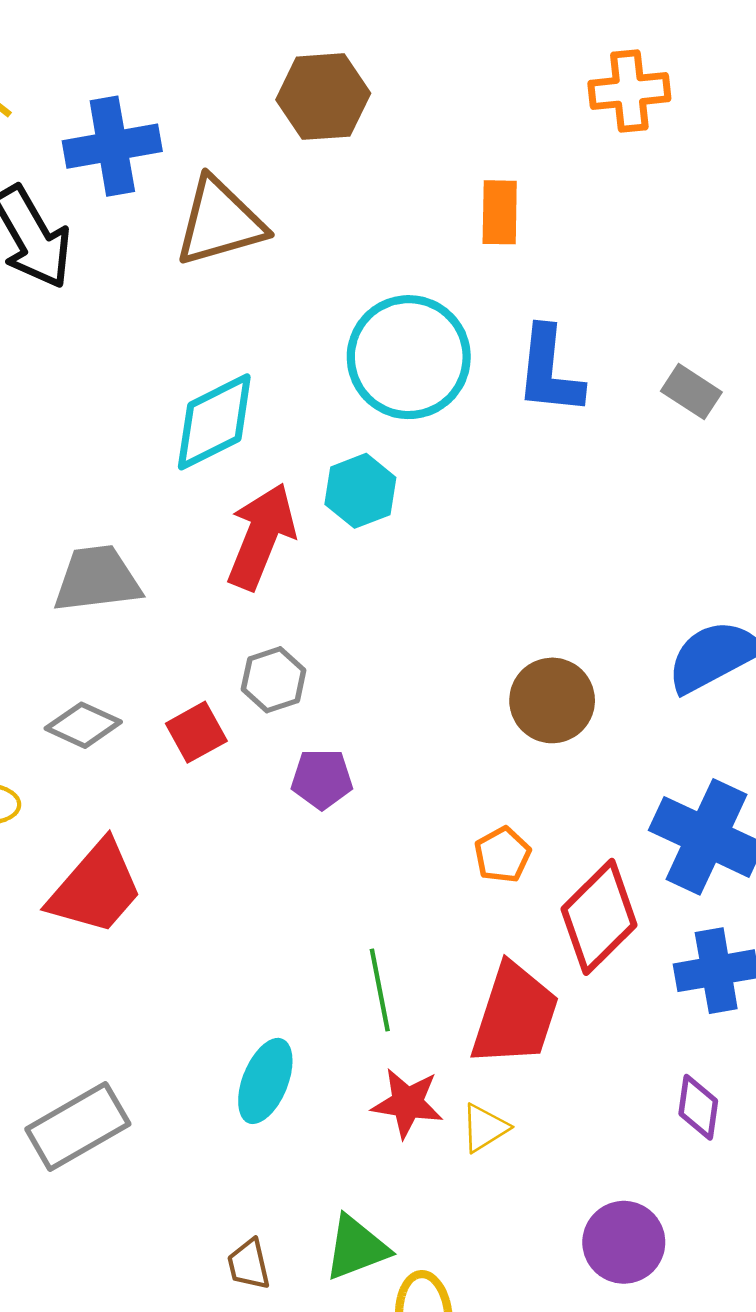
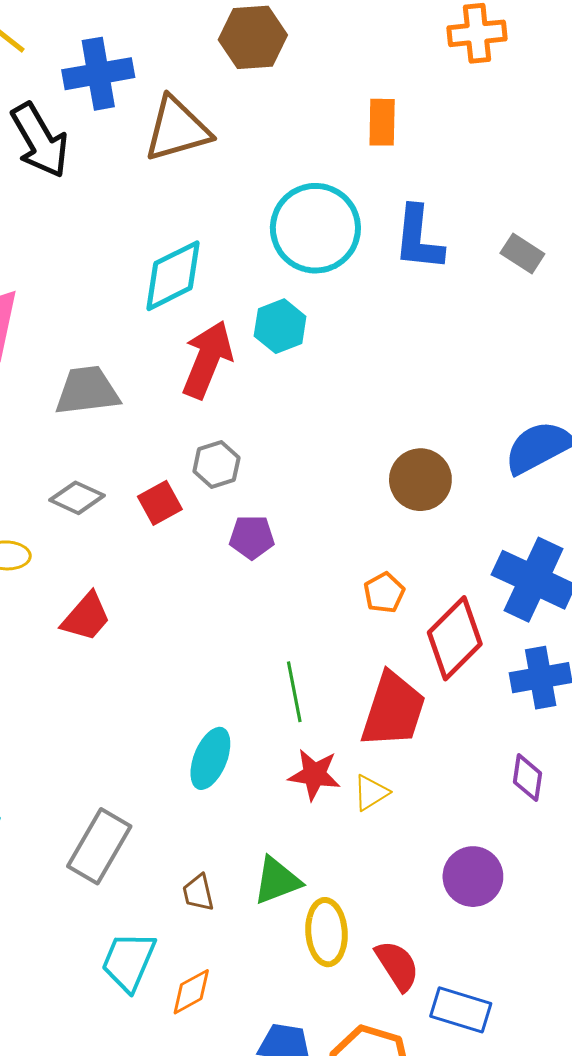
red trapezoid: (96, 888) -> (86, 617), size x0.7
gray rectangle: (78, 1126) -> (99, 846), moved, turned -30

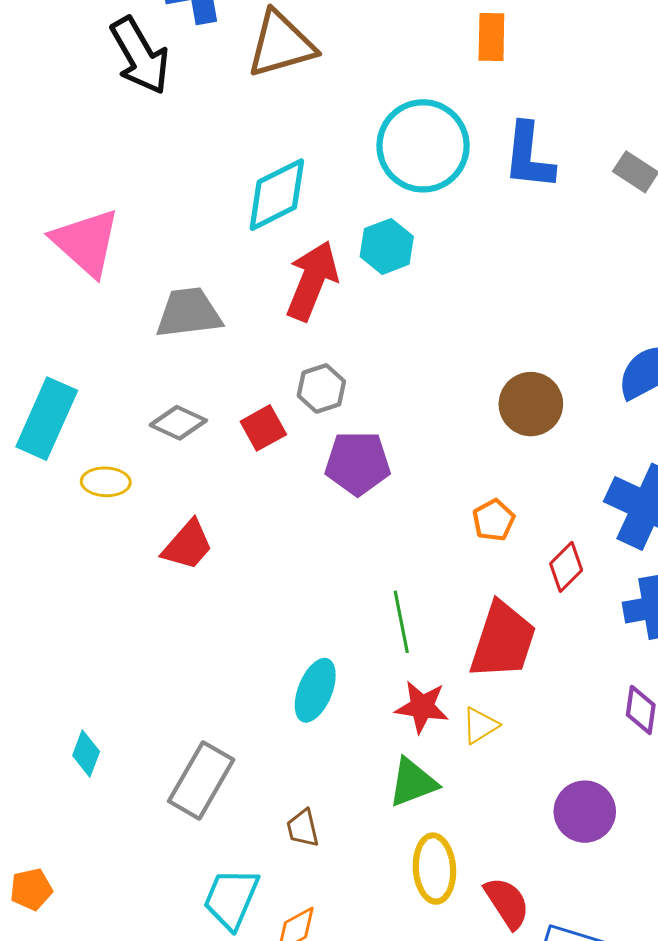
purple pentagon: (252, 537) -> (358, 463), size x1.4
red diamond: (455, 638) -> (566, 567), size x0.6
green triangle: (277, 881) -> (413, 783), moved

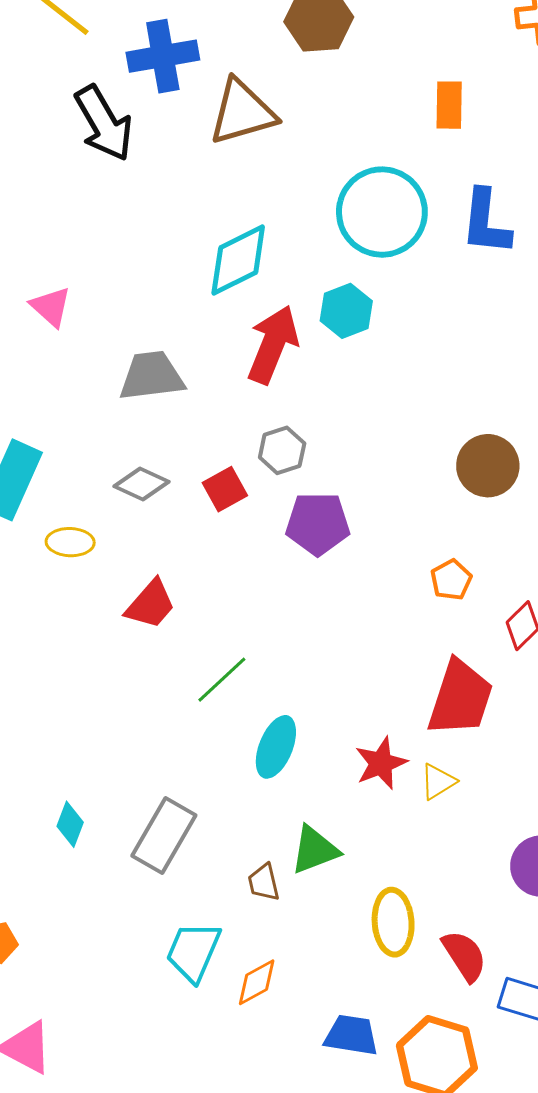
pink triangle: (86, 242) -> (51, 307), size x0.6
green line: (401, 622) -> (222, 680), moved, turned 58
red star: (422, 707) -> (381, 763), turned -30
cyan diamond: (86, 754) -> (70, 824), moved
green triangle: (413, 783) -> (315, 850), moved

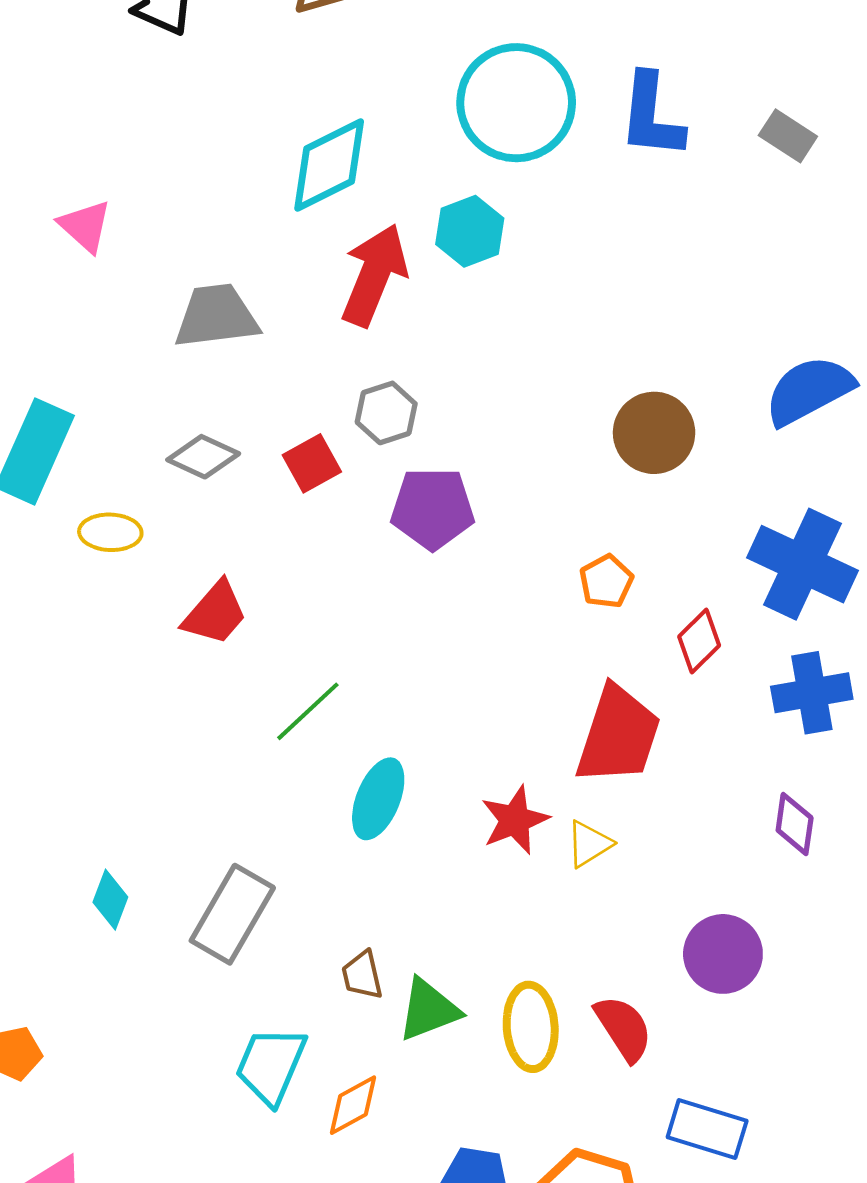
green triangle: (315, 850) -> (429, 1010), moved
red semicircle: (464, 956) -> (624, 1028), moved

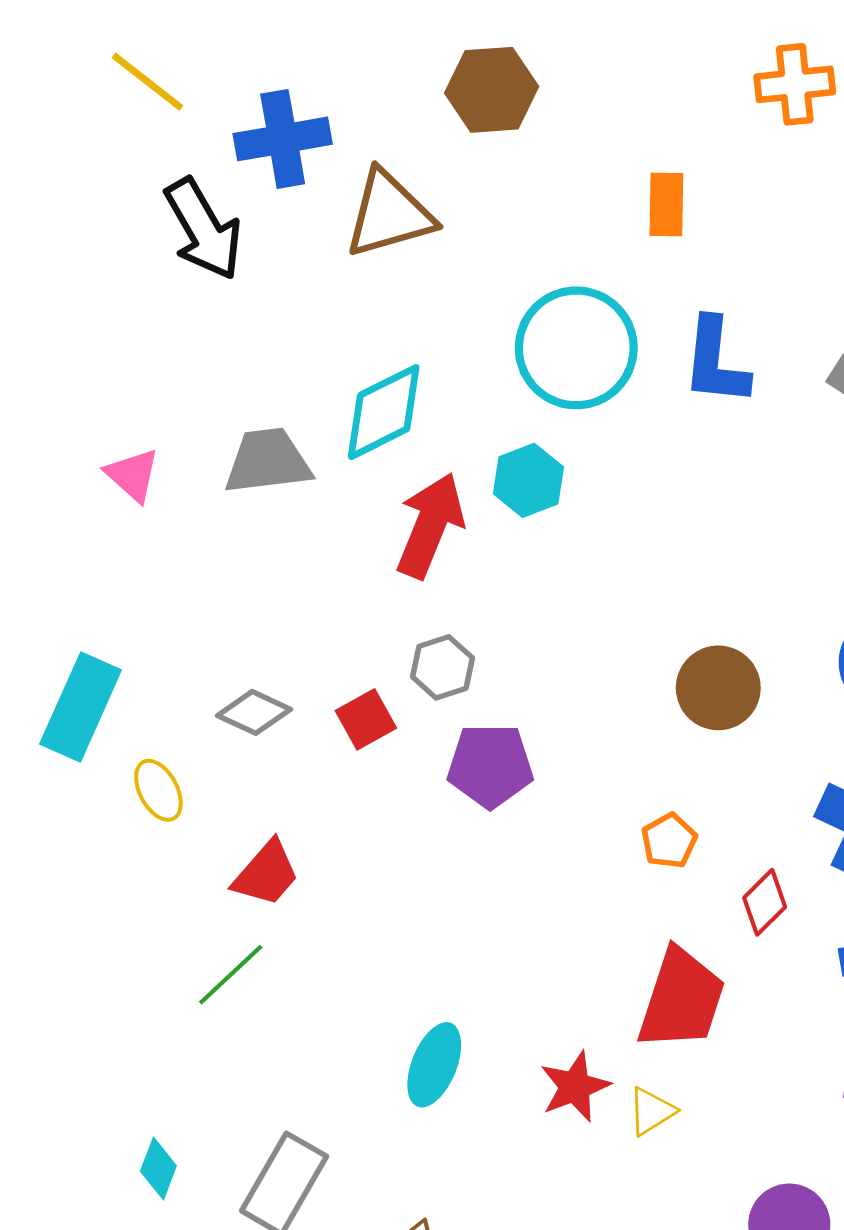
gray trapezoid: (216, 316) -> (268, 461), moved
yellow ellipse: (110, 532) -> (158, 790), turned 60
green line: (308, 711) -> (231, 975), moved

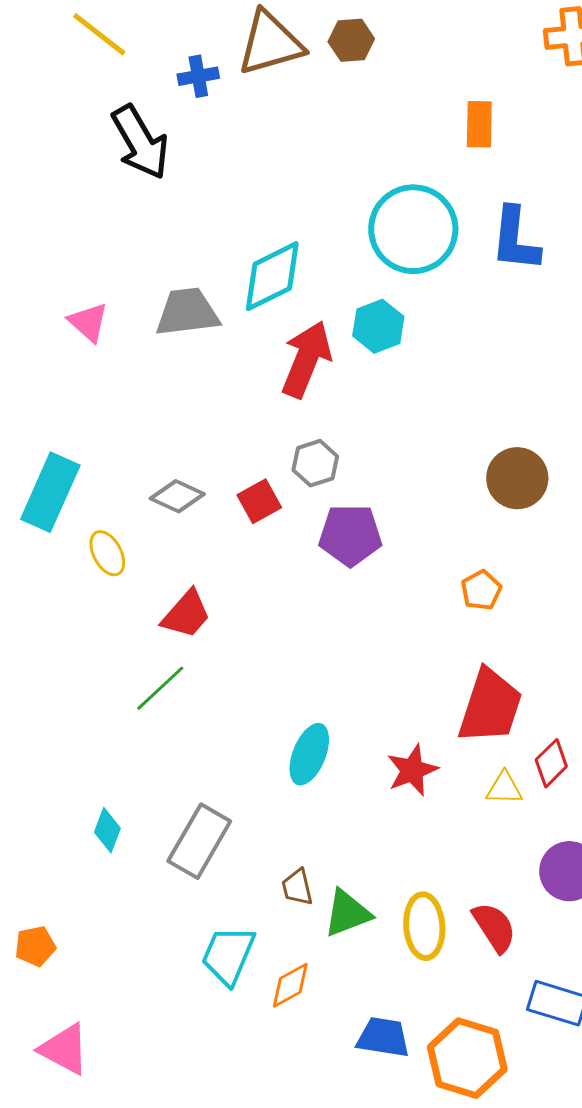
brown hexagon: (492, 90) -> (351, 40), size x0.7
blue cross: (283, 139) -> (198, 76), size x0.6
brown triangle: (389, 214) -> (270, 43), moved
red diamond: (765, 902) -> (551, 763), moved
yellow triangle: (651, 1111) -> (504, 788), moved, turned 33

